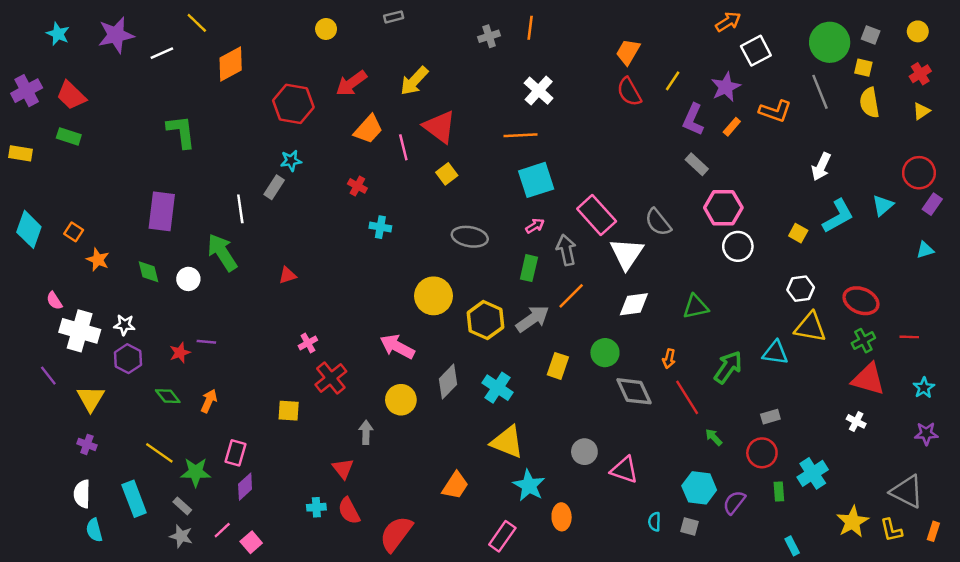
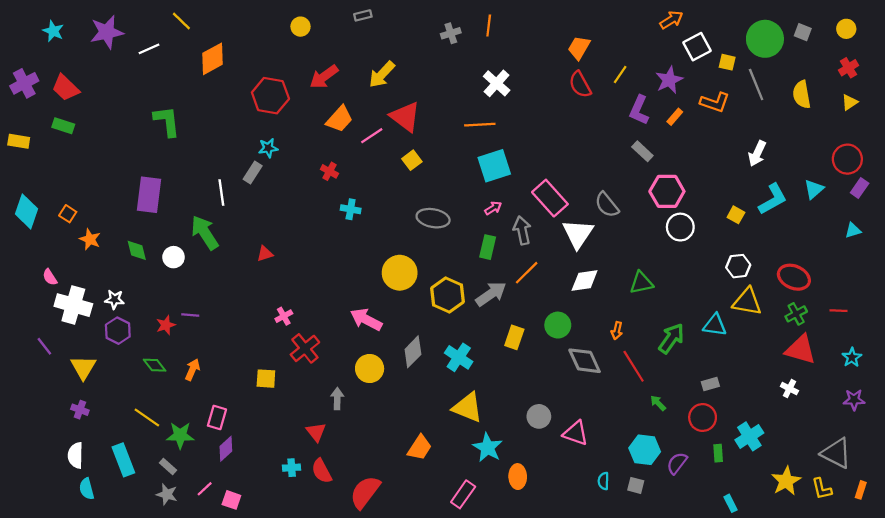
yellow square: (863, 68) -> (727, 62), moved
pink line: (403, 147) -> (372, 136), turned 70
pink square: (251, 542) -> (231, 500), turned -30

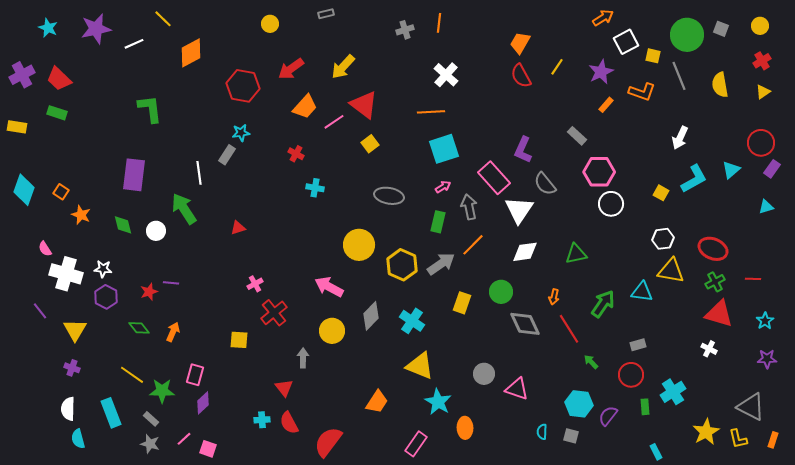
purple L-shape: (639, 110) -> (523, 150), moved

